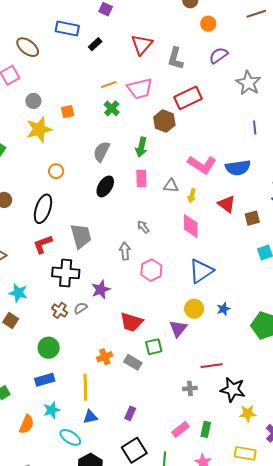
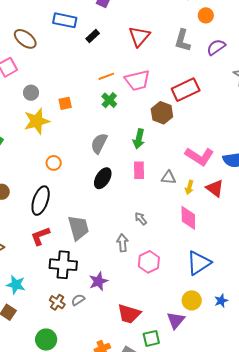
gray L-shape: (175, 58) -> (183, 41), moved
red triangle: (227, 204) -> (215, 188), moved

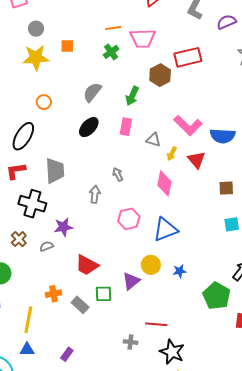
pink hexagon: (149, 262) -> (129, 219), moved
gray semicircle: (78, 300) -> (47, 246), moved

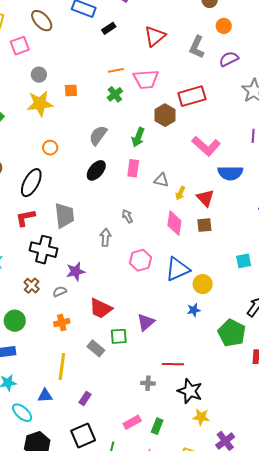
pink L-shape: (188, 125) -> (206, 146), moved
brown square: (226, 188) -> (204, 225), moved
yellow circle: (151, 265) -> (203, 284), moved
orange cross: (53, 294) -> (62, 323), moved
yellow line: (28, 320) -> (62, 367), moved

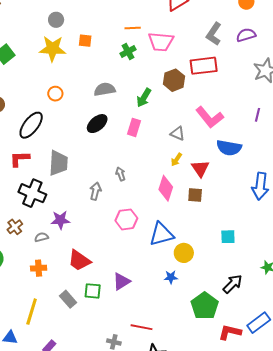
gray L-shape: (197, 47) -> (214, 34), moved
gray semicircle: (98, 135) -> (105, 89), turned 35
gray triangle: (161, 180) -> (178, 133), moved

